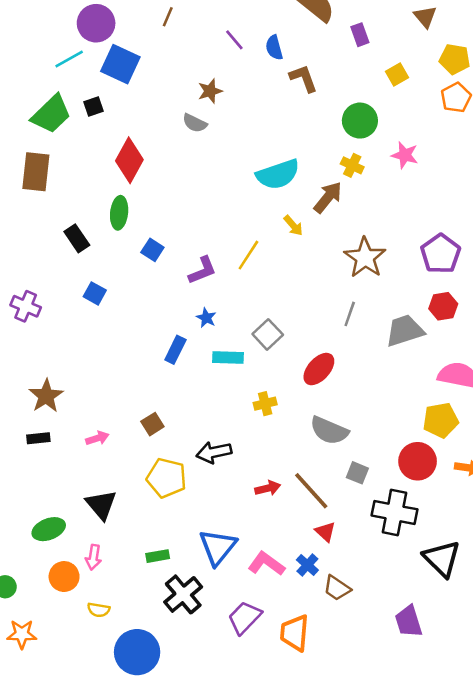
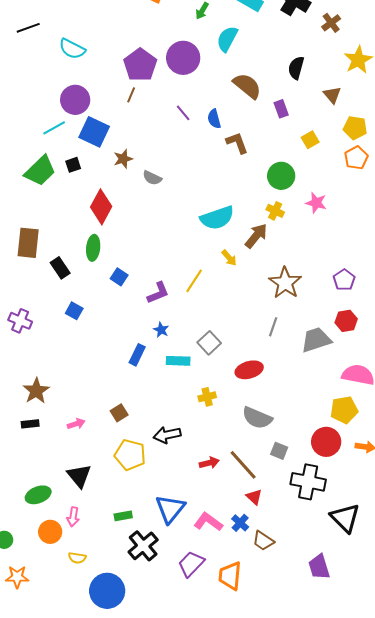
brown star: (210, 91) -> (123, 159), moved
brown rectangle: (36, 172) -> (28, 243), moved
purple pentagon: (441, 254) -> (344, 280), size x0.7
red ellipse: (319, 369) -> (249, 370), turned 32

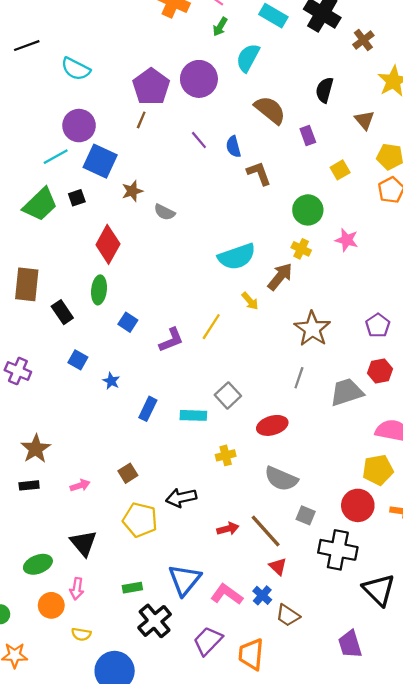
blue star: (161, 330) -> (111, 381), moved

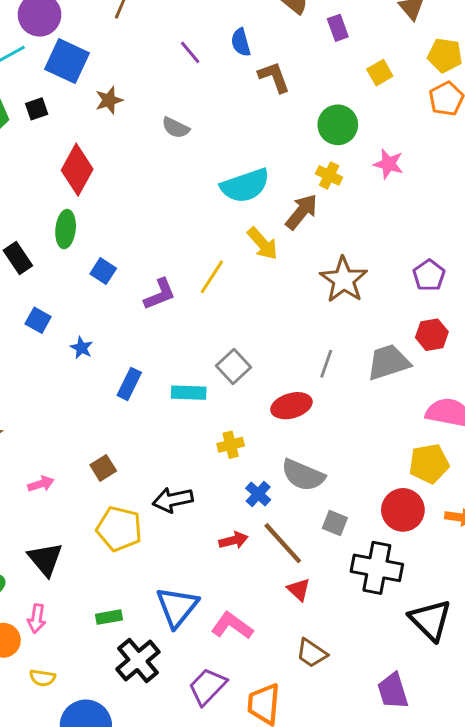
purple line: (199, 140) -> (190, 52), moved
gray semicircle: (165, 212) -> (176, 128), moved
yellow arrow: (250, 301) -> (262, 244), size x1.4
gray line: (299, 378) -> (326, 364), moved
blue cross: (262, 595) -> (258, 494), moved

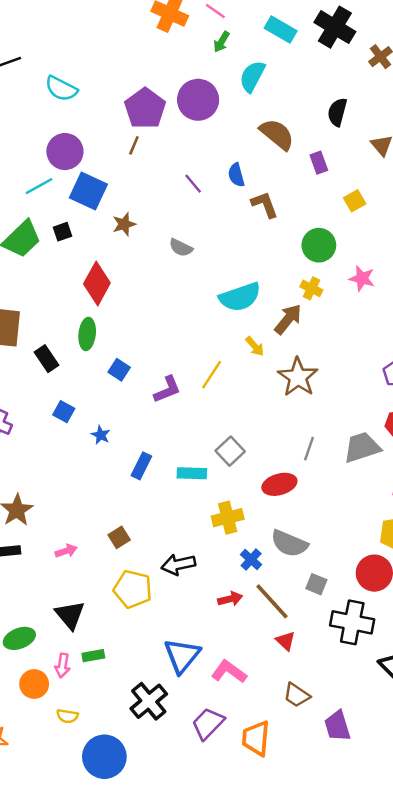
yellow arrow: (262, 244) -> (255, 346), size x0.7
brown star: (344, 280) -> (298, 377), moved
yellow cross: (231, 445) -> (228, 518), size x1.4
green rectangle: (109, 617) -> (93, 656), moved
purple trapezoid: (393, 691) -> (337, 726), moved

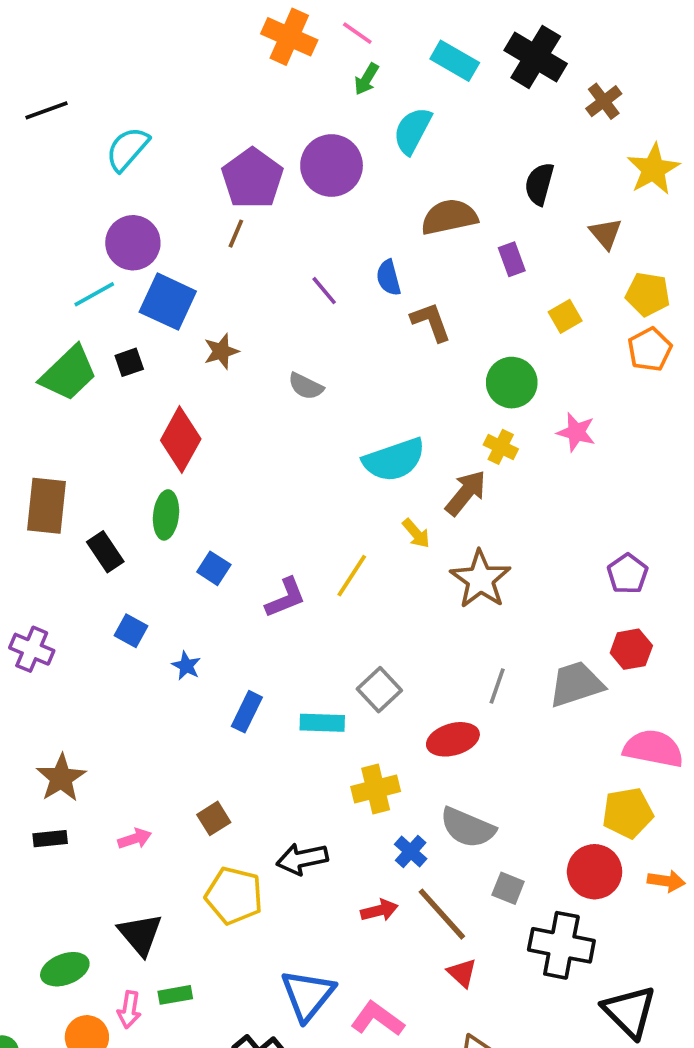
cyan semicircle: (61, 89) -> (127, 149), turned 104
brown semicircle: (277, 134) -> (449, 217), turned -51

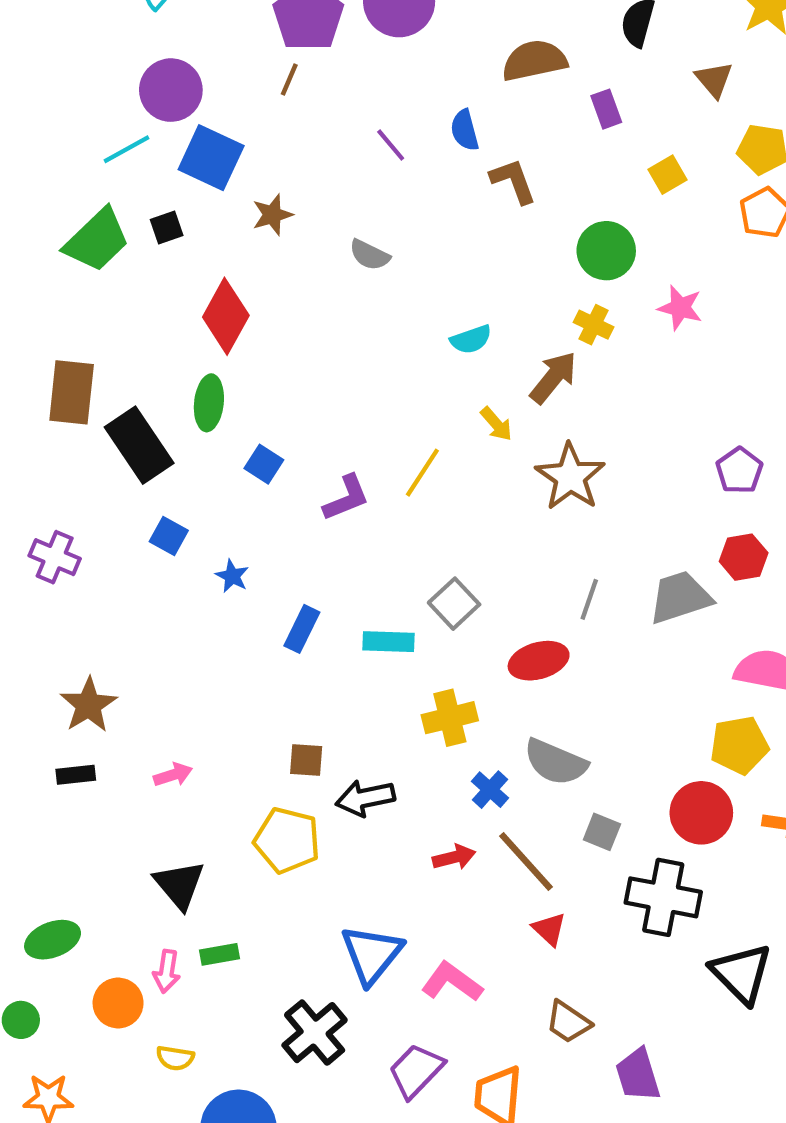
cyan semicircle: (394, 460) -> (471, 339), size x0.6
black rectangle: (105, 552) -> (139, 445), size x1.6
brown square: (214, 818) -> (306, 760), moved, turned 36
green ellipse: (65, 969) -> (53, 940), moved

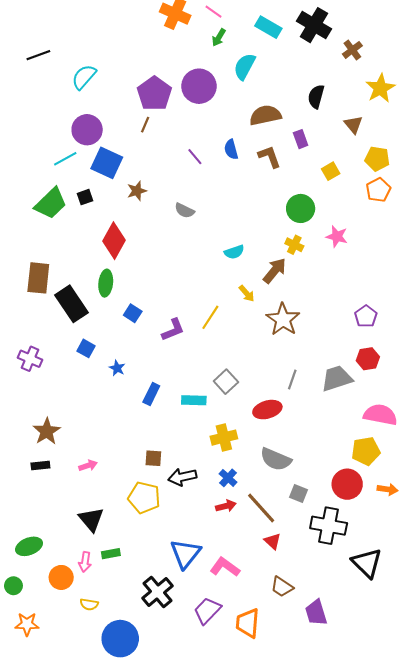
brown L-shape: (513, 181) -> (269, 157), moved
blue cross: (490, 790) -> (228, 478), moved

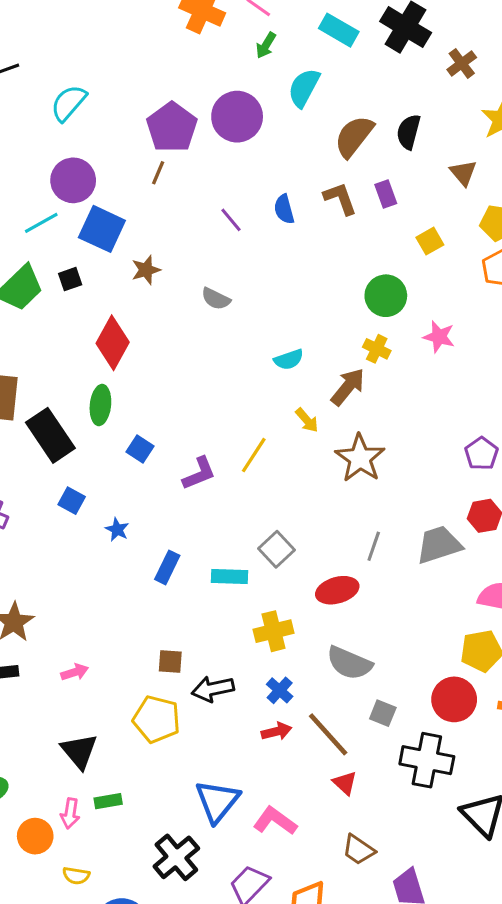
brown semicircle: (265, 115) -> (354, 136), moved, turned -40
brown L-shape: (269, 157) -> (340, 199), moved

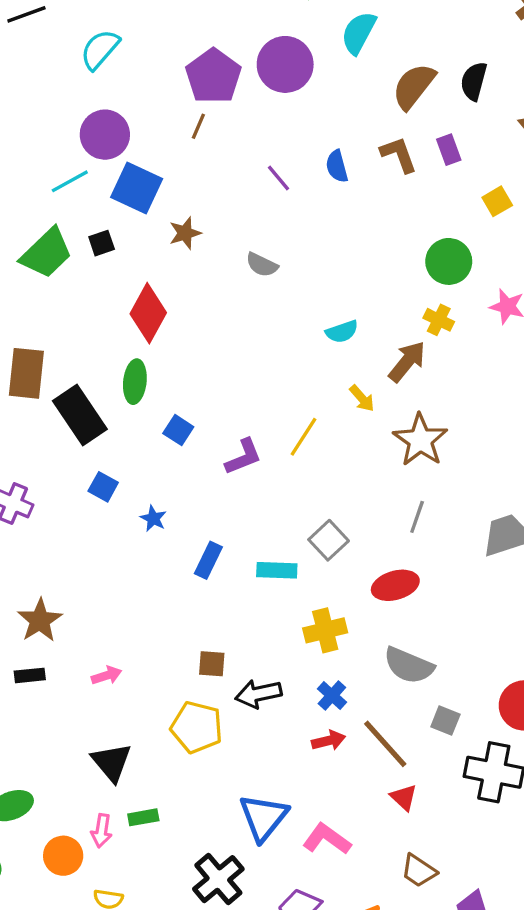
gray line: (374, 546) -> (417, 517), moved

